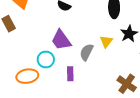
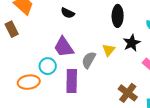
purple rectangle: (70, 74) -> (72, 81), size x1.6

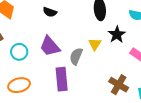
cyan circle: (48, 66) -> (19, 52), moved

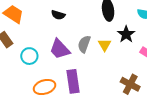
gray semicircle: (76, 56) -> (84, 44), moved
orange ellipse: (19, 85) -> (45, 87), moved

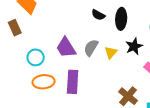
black semicircle: (58, 15) -> (98, 15), moved
cyan circle: (29, 56) -> (36, 57), moved

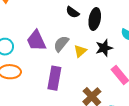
purple rectangle: (73, 82) -> (54, 78), moved

